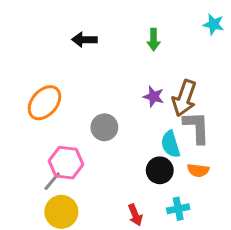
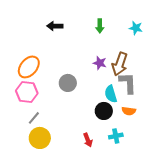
cyan star: (214, 24) -> (136, 28), moved
pink hexagon: (66, 163) -> (27, 92), moved

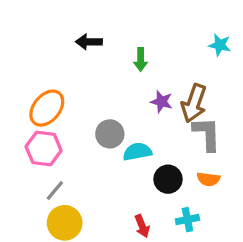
green arrow: (100, 26) -> (141, 60), moved
cyan semicircle: (111, 94) -> (137, 152), moved, turned 96

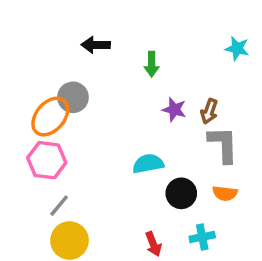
brown arrow: (194, 103) -> (209, 111), size x0.6
gray circle: (110, 134) -> (73, 97), moved

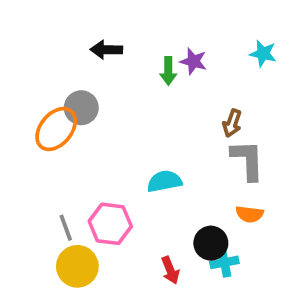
purple star: (174, 110) -> (193, 61), moved
pink hexagon: (47, 160) -> (110, 224), moved
black circle: (181, 193) -> (211, 243), moved
gray line: (59, 206) -> (66, 228), turned -60

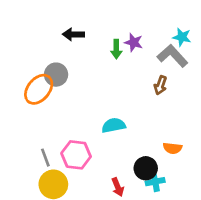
gray L-shape: (248, 160) -> (173, 56), moved, turned -40

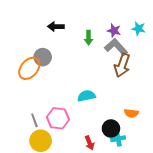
purple star: (134, 42) -> (114, 31), moved
gray L-shape: (173, 56) -> (116, 47), moved
brown arrow: (160, 85) -> (122, 65), size x1.6

